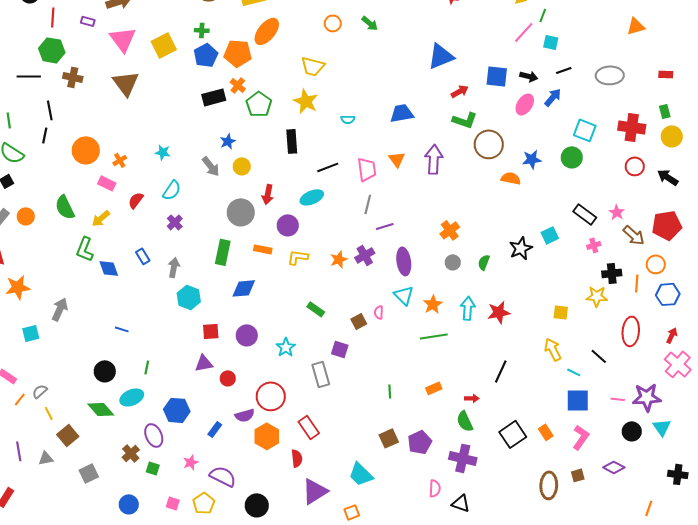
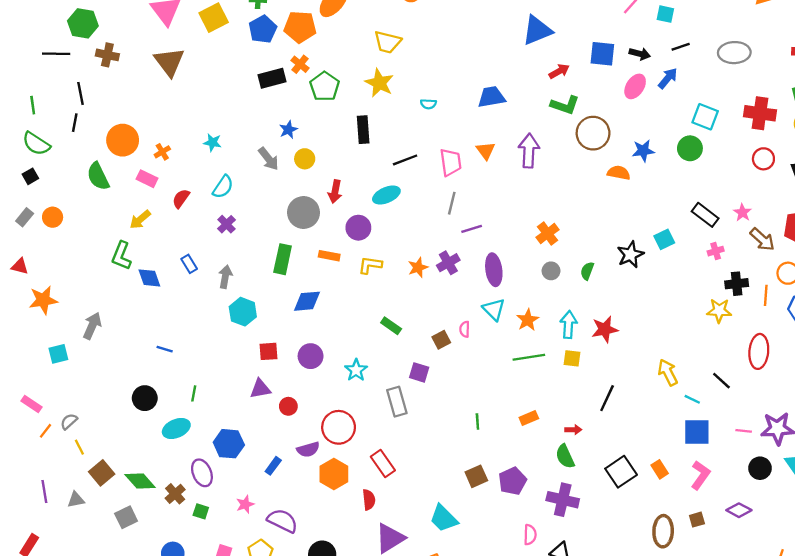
green semicircle: (65, 207) -> (98, 176), moved
yellow square: (561, 312) -> (572, 358), moved
green diamond: (101, 409) -> (140, 481), moved

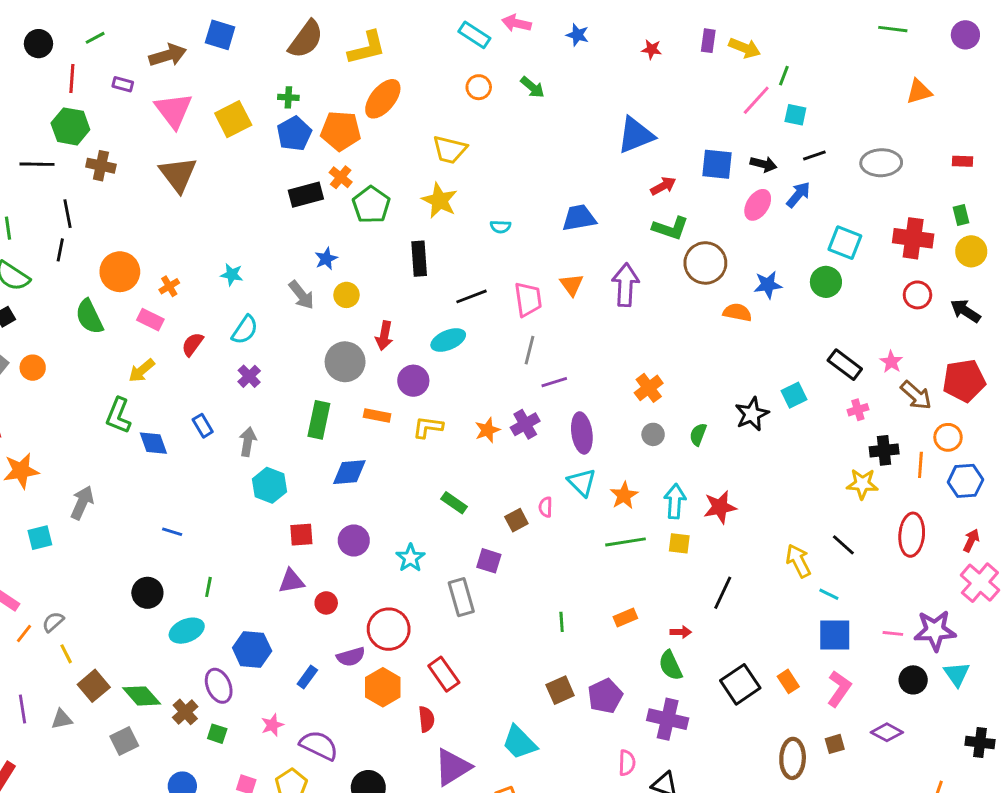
black line: (721, 381) -> (843, 545), moved

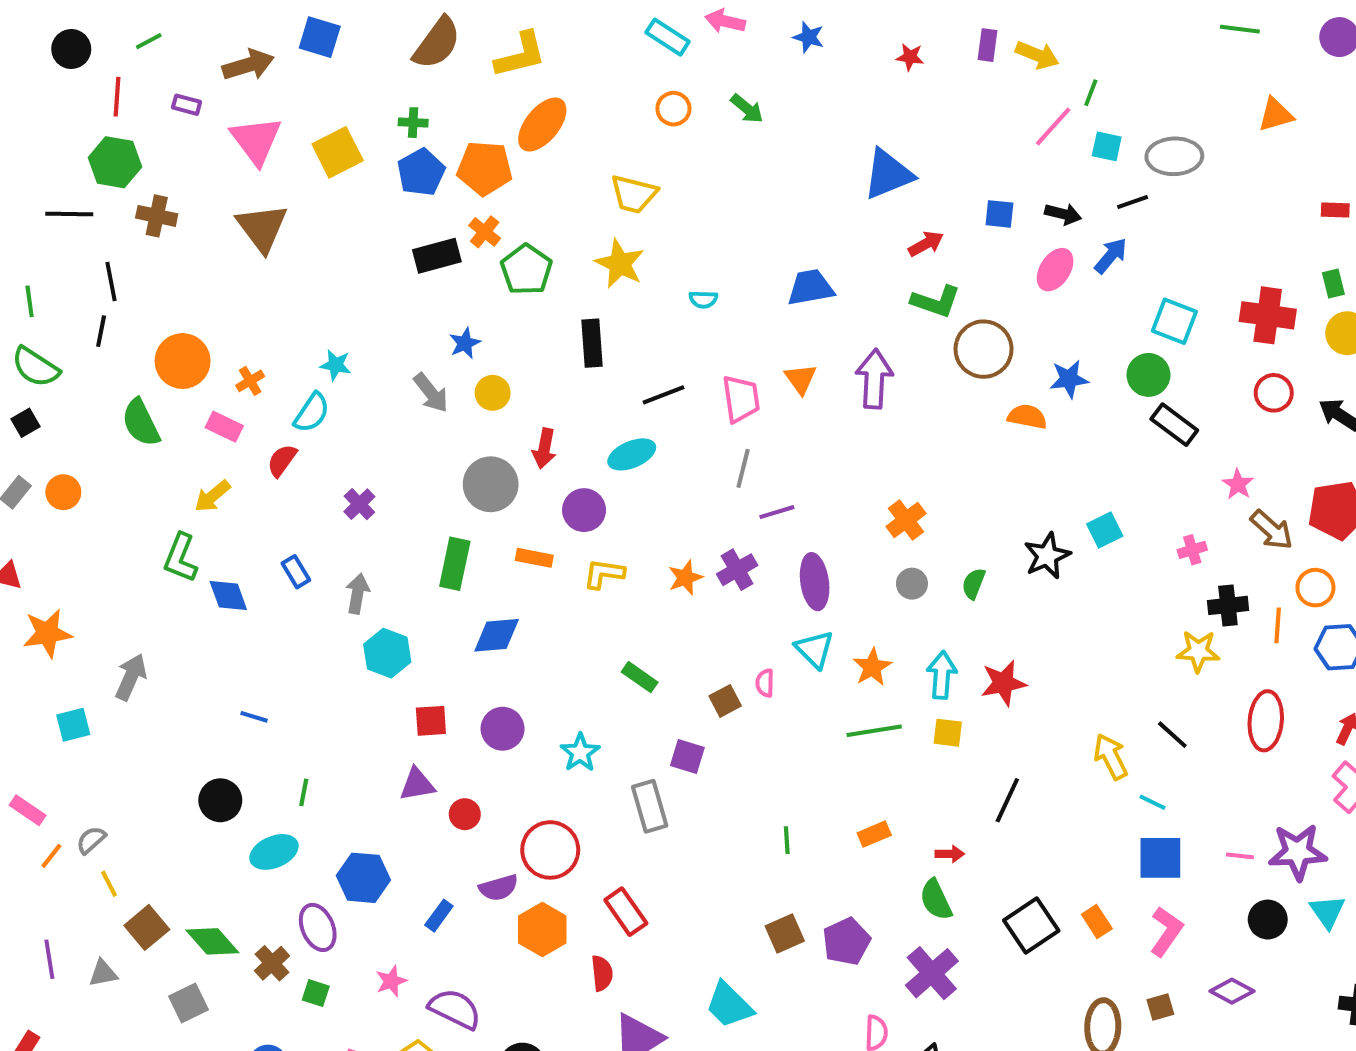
gray ellipse: (881, 163) -> (1174, 156), moved
blue square: (717, 164) -> (999, 214), size x0.7
cyan semicircle: (245, 330) -> (312, 413), moved
black rectangle: (845, 365) -> (1174, 425), moved
purple cross: (668, 719) -> (932, 973), turned 36

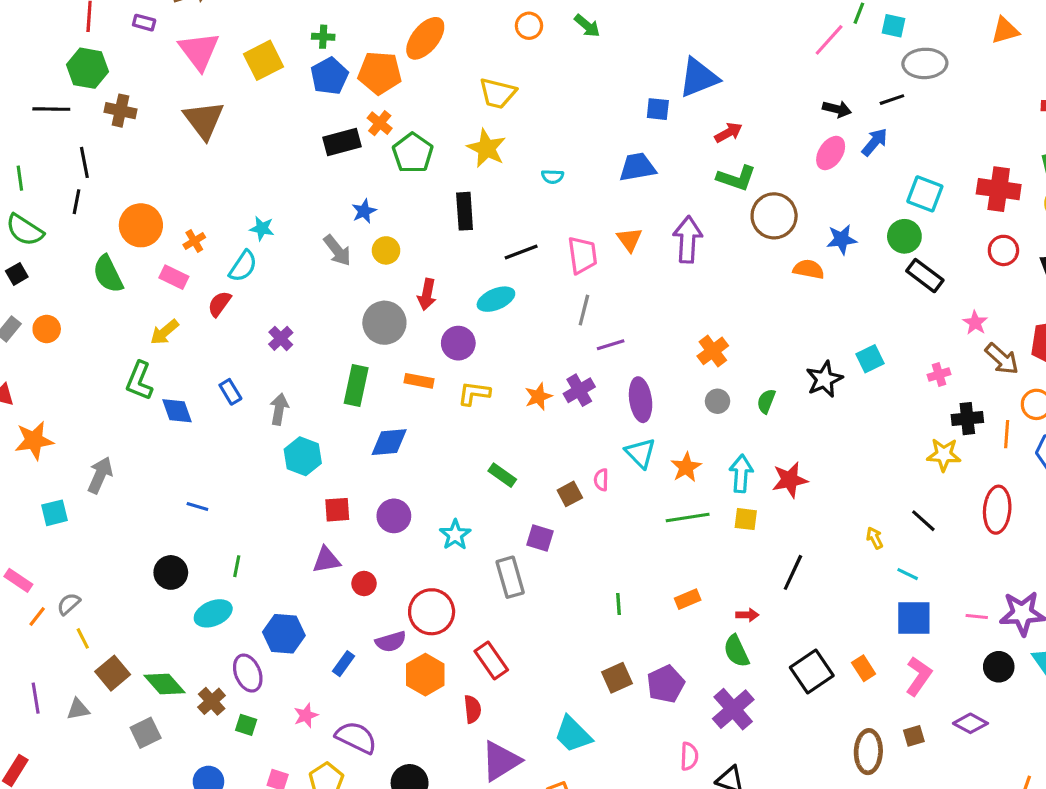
cyan square: (1107, 146) -> (893, 26), moved
blue square: (999, 214) -> (658, 109), moved
yellow arrow: (1111, 757) -> (875, 538), size x0.6

